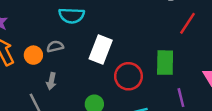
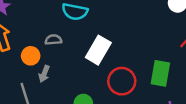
orange circle: (33, 55) -> (31, 56), moved

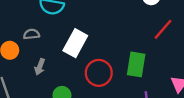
gray arrow: (44, 74) -> (40, 67), moved

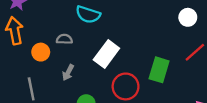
green rectangle: (136, 64) -> (159, 70), moved

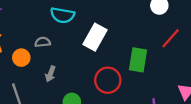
white rectangle: (106, 54) -> (95, 37), moved

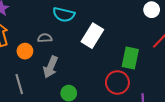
gray arrow: (50, 74) -> (51, 67), size x1.5
red circle: (108, 80) -> (117, 83), moved

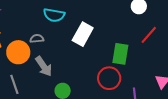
orange circle: (25, 51) -> (18, 52), size x1.5
gray arrow: (51, 67) -> (44, 66), turned -55

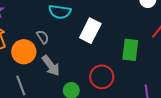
gray semicircle: (37, 39) -> (43, 37), turned 64
red circle: (109, 78) -> (102, 77), moved

